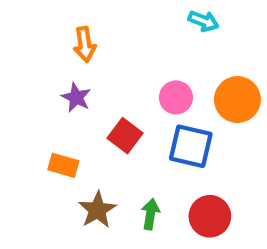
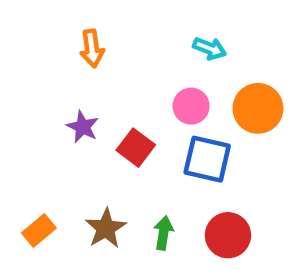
cyan arrow: (203, 21) -> (210, 48), moved
purple star: (76, 97) -> (83, 127), moved
orange rectangle: (63, 165) -> (39, 231), moved, turned -56

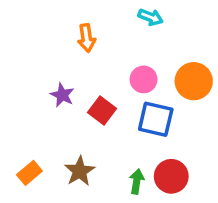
orange arrow: (92, 48) -> (86, 38), moved
cyan arrow: (210, 48) -> (150, 17), moved
green arrow: (163, 233) -> (137, 181), moved

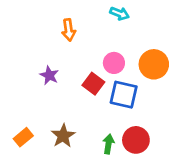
red square: (102, 111) -> (93, 84), moved

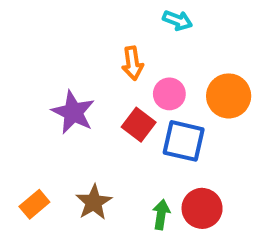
orange arrow: (69, 30) -> (133, 63), moved
purple star: (49, 75) -> (73, 112), size x1.5

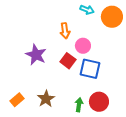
orange circle: (229, 96) -> (112, 17), moved

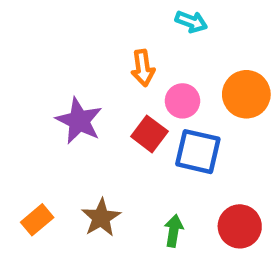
orange circle: (112, 17) -> (246, 94), moved
red circle: (99, 102) -> (240, 226), moved

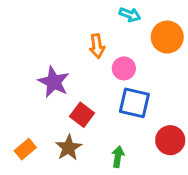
orange circle: (246, 94) -> (167, 37), moved
red square: (149, 134) -> (82, 115), moved
red circle: (240, 226) -> (170, 140), moved

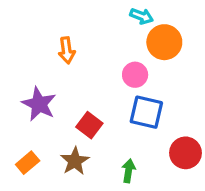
orange circle: (167, 37) -> (164, 42), moved
orange arrow: (97, 46) -> (67, 50), moved
purple star: (54, 82) -> (39, 104), moved

